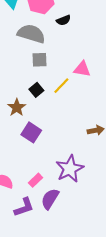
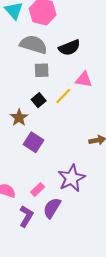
black semicircle: (63, 20) -> (69, 48), moved, size x1.5
purple L-shape: (24, 207) -> (26, 216), turned -40

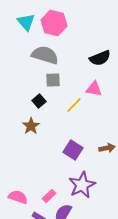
black semicircle: (69, 48) -> (100, 58), moved
black square: (39, 100) -> (39, 101), moved
purple square: (33, 142) -> (73, 150), moved

